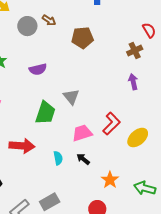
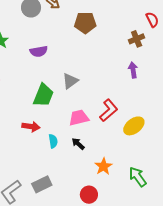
gray triangle: (71, 97) -> (70, 81), turned 30
red arrow: (22, 146) -> (31, 127), moved, size x0.7
green arrow: (145, 188) -> (138, 177), turned 35

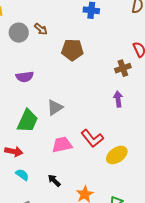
red L-shape: (109, 110) -> (92, 138), turned 90
cyan semicircle: (53, 141) -> (22, 175), moved, turned -48
black arrow: (78, 144) -> (54, 180), moved

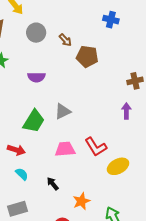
brown arrow: (41, 29) -> (65, 40), moved

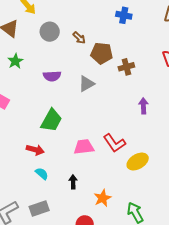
brown cross: (135, 81) -> (126, 67), moved
gray triangle: (63, 111) -> (86, 84), moved
black arrow: (53, 184) -> (73, 182), turned 40

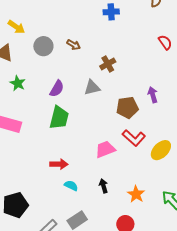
brown pentagon: (102, 53) -> (127, 108), moved
brown cross: (126, 67) -> (108, 64), moved
purple semicircle: (52, 76) -> (57, 89), turned -42
gray triangle: (86, 84) -> (92, 87), turned 30
green trapezoid: (51, 120) -> (59, 118), moved

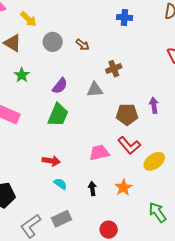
orange star: (136, 194) -> (123, 187), moved

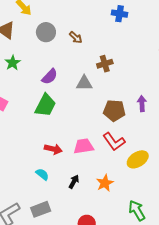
red arrow: (51, 161) -> (53, 149), moved
black arrow: (92, 189) -> (74, 182), turned 32

